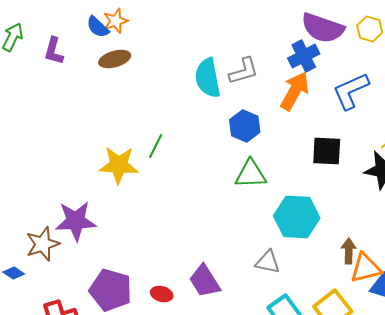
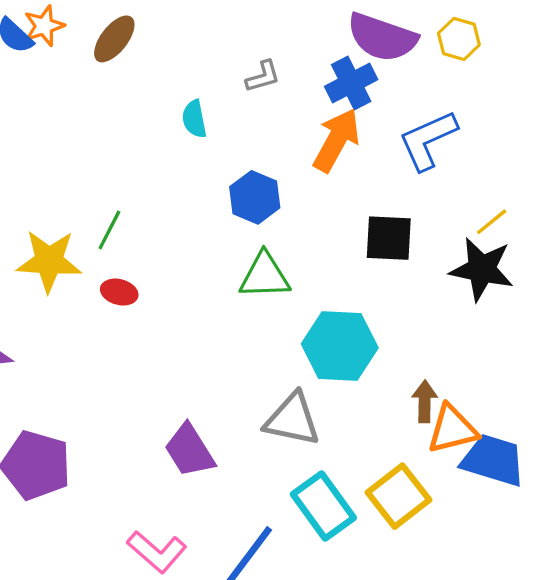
brown ellipse: (115, 59) -> (114, 39), moved, turned -36
gray L-shape: (244, 71) -> (263, 76), moved, size x0.7
cyan semicircle: (208, 78) -> (194, 119), size x0.6
gray triangle: (268, 262) -> (292, 419), size x1.4
red ellipse: (162, 294) -> (119, 292), moved

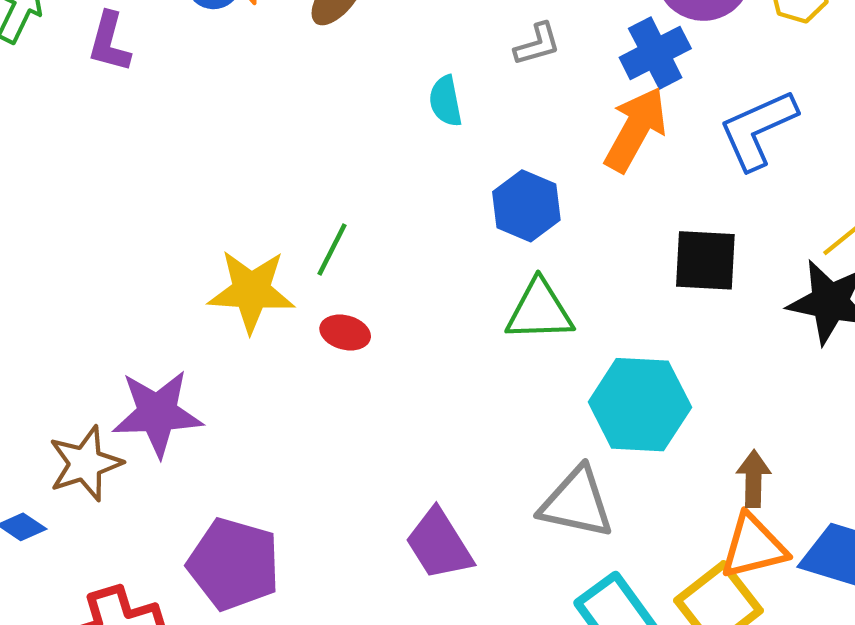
orange triangle: (452, 429) -> (753, 547), moved

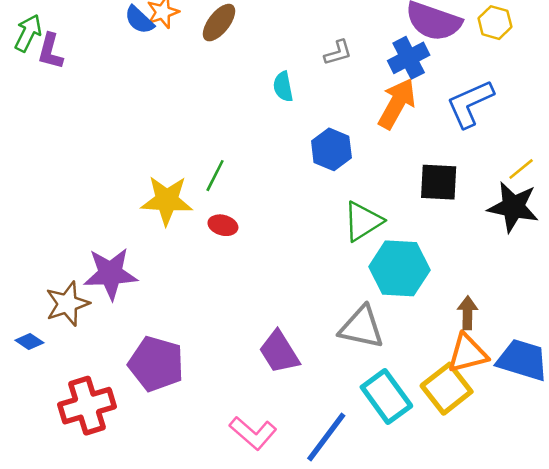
purple L-shape: (109, 42) -> (50, 51), moved
green triangle: (539, 311) -> (363, 221), moved, turned -30

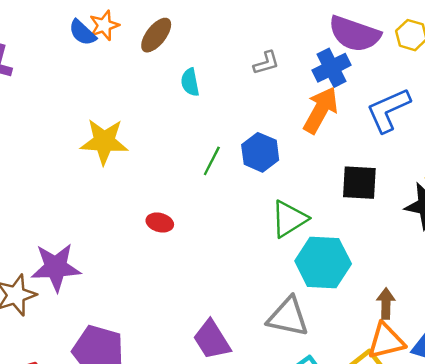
cyan semicircle: (283, 87) -> (190, 82), moved
green line: (215, 176) -> (212, 161), moved
yellow star: (167, 200) -> (104, 141), moved

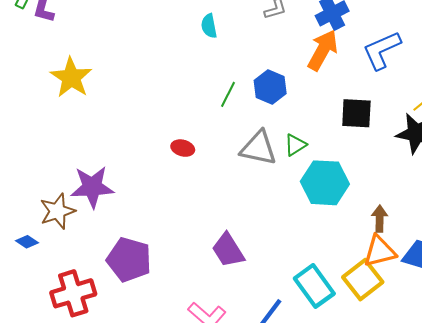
yellow star: (104, 141) -> (71, 78), moved, turned 30
green triangle: (289, 219) -> (295, 145), size x0.7
gray triangle: (288, 317) -> (259, 148), moved

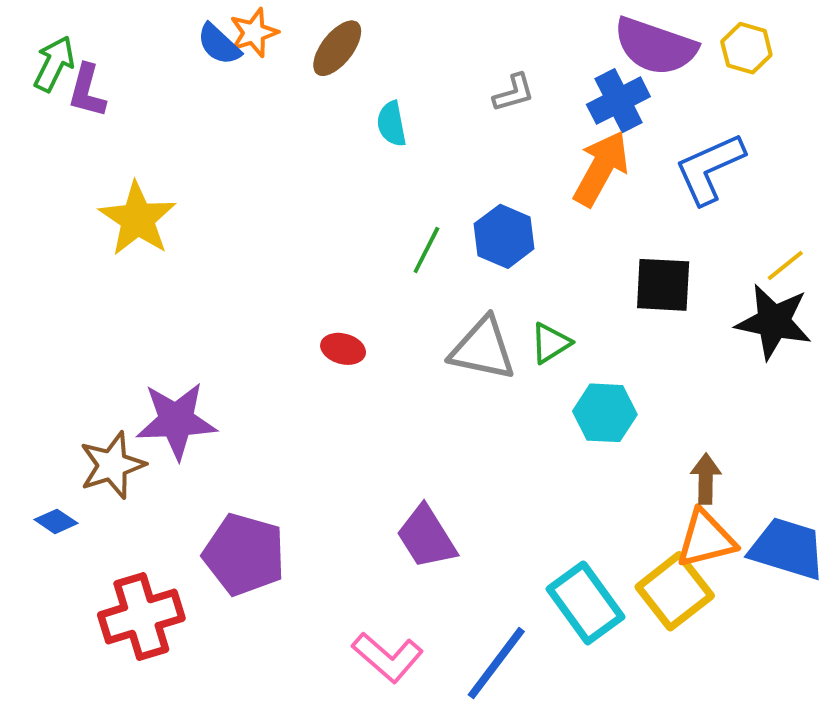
cyan hexagon: (325, 183) -> (605, 413), size x0.7

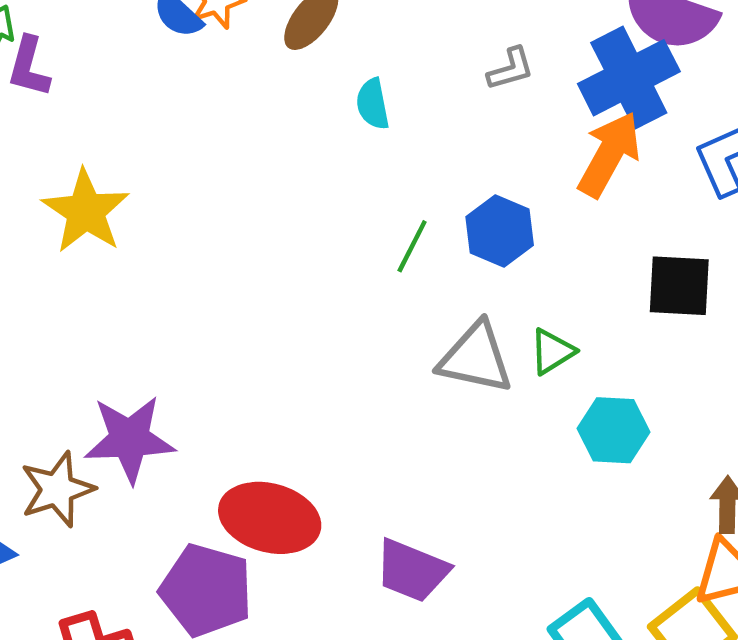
blue cross: (618, 101) -> (629, 78), size x1.4
red ellipse: (343, 349) -> (270, 518), moved, size x2.0
purple trapezoid: (426, 537) -> (412, 570), turned -36

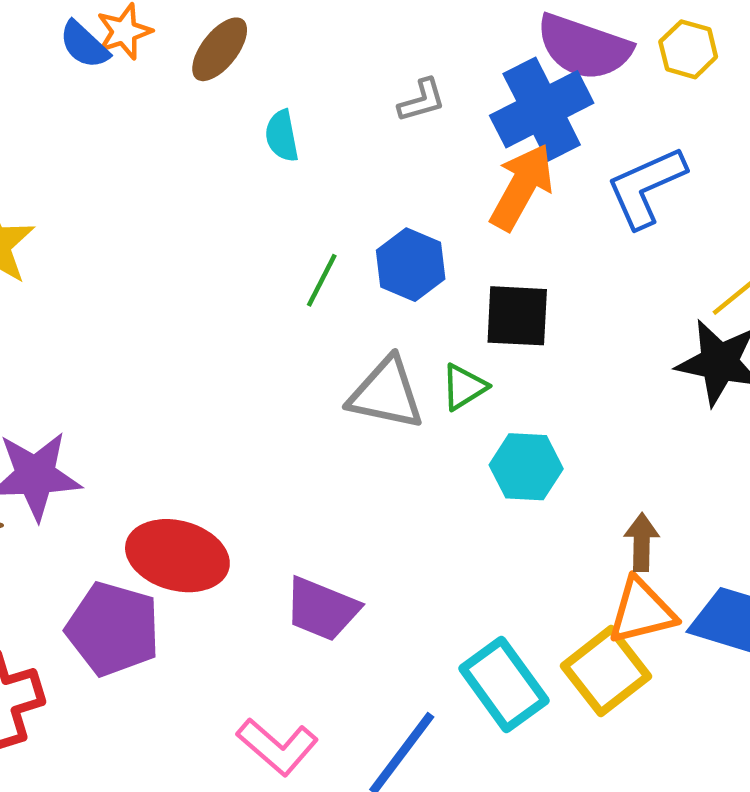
black square: (679, 286) -> (517, 316), moved

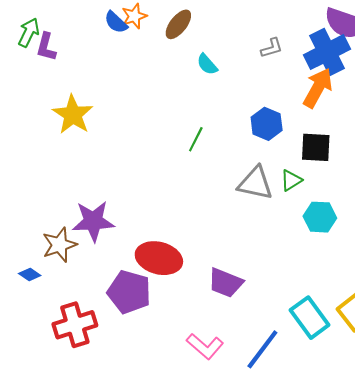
cyan semicircle: (282, 136) -> (207, 64), turned -30
green line: (322, 280) -> (196, 139), moved

